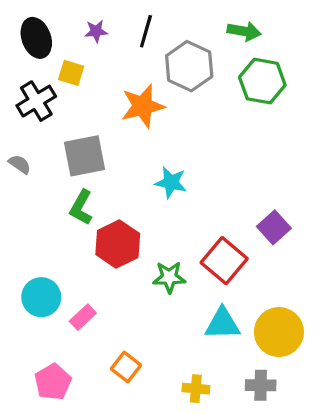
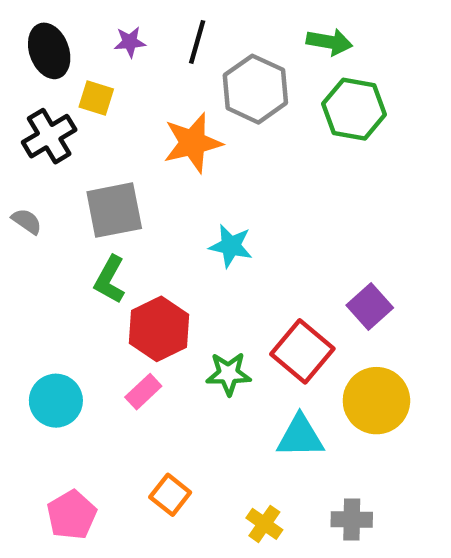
pink rectangle: (83, 317) -> (143, 392), moved
yellow circle: (279, 332) -> (376, 401), moved
yellow cross: (196, 389) -> (264, 524), turned 30

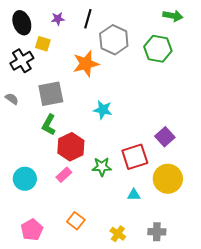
green arrow: (329, 42) -> (173, 16), moved
red square: (302, 351) -> (135, 157), turned 32
cyan triangle: (300, 436) -> (134, 195), size x0.6

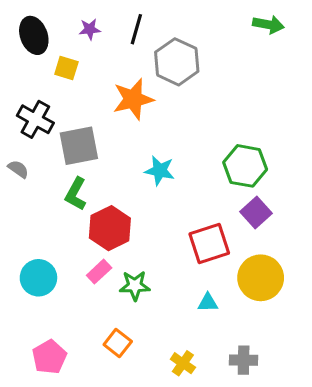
green hexagon: (158, 49) -> (245, 166), moved
black cross: (22, 61) -> (35, 119), moved, turned -30
gray semicircle: (12, 99) -> (18, 169), moved
green star: (102, 167) -> (135, 286), moved

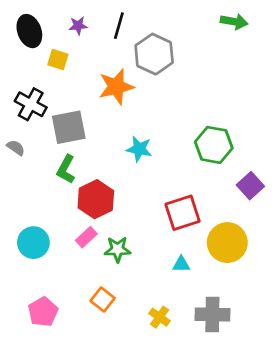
purple square: (256, 213) -> (250, 186), moved
gray cross: (244, 360) -> (212, 314), size x1.4

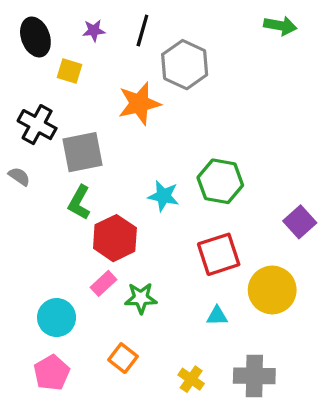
green hexagon: (214, 145) -> (220, 181), moved
cyan star: (139, 149) -> (164, 196), moved
cyan circle: (33, 243) -> (57, 318), moved

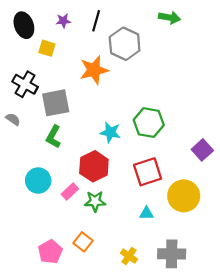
green arrow: (280, 26) -> (169, 18), moved
red hexagon: (115, 238) -> (94, 166), moved
cyan circle: (57, 318) -> (38, 181), moved
pink pentagon: (52, 373) -> (50, 252), moved

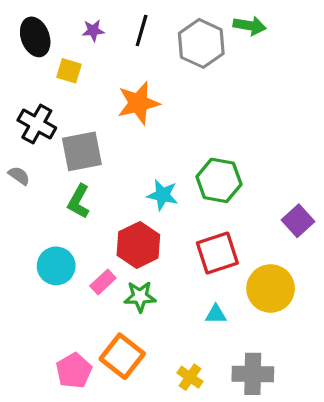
gray hexagon: (125, 44) -> (201, 43), moved
orange square: (83, 242) -> (122, 356), size x1.5

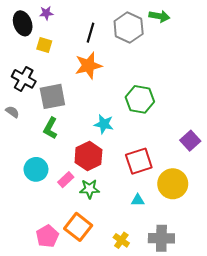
purple star: (93, 30) -> (46, 13), moved
black line: (142, 30) -> (90, 33), moved
green hexagon: (219, 180) -> (140, 99), moved

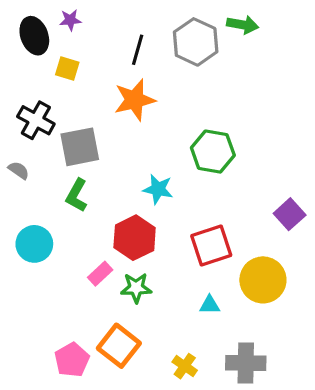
cyan circle: (36, 169) -> (34, 244), moved

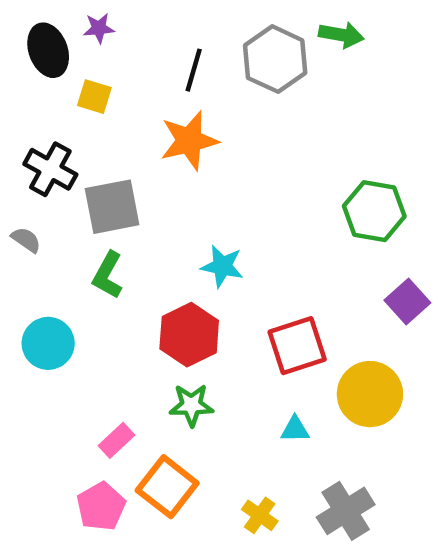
green hexagon: (213, 152) -> (374, 211), moved
pink rectangle: (100, 274) -> (116, 440), moved
gray cross: (246, 363) -> (346, 511), turned -33

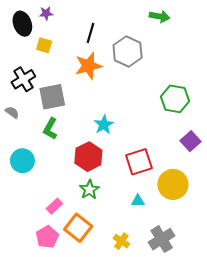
gray hexagon: (275, 59) -> (128, 51), moved
black cross: (50, 169) -> (23, 79), turned 30
cyan star: (222, 266) -> (104, 125), turned 30
green star: (191, 405) -> (89, 190), turned -30

